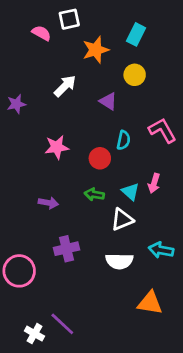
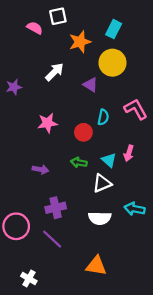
yellow circle: (135, 75) -> (112, 63), size x1.5
orange triangle: (150, 303) -> (96, 266), moved
purple line: (62, 324) -> (52, 239), moved

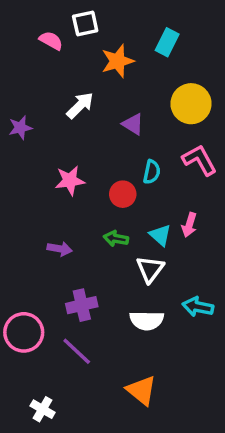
yellow circle: (112, 63) -> (191, 104), moved
white triangle: (102, 183) -> (150, 269), turned -30
orange triangle: (96, 266) -> (142, 390), turned 30

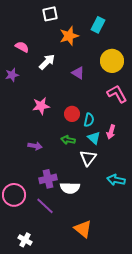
pink semicircle: (51, 41) -> (22, 47), moved
cyan semicircle: (152, 172) -> (89, 120), moved
white semicircle: (147, 320) -> (70, 188), moved

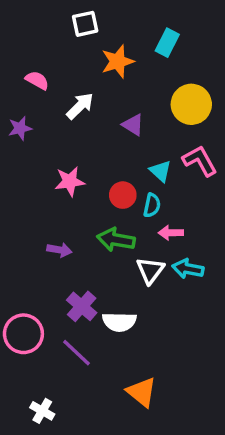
pink arrow: (111, 132) -> (171, 233), moved, turned 72
cyan triangle: (94, 138) -> (160, 171), moved
green arrow: (68, 140) -> (116, 240), size x1.5
purple cross: (48, 179) -> (82, 306), turned -36
cyan arrow: (116, 180) -> (188, 269), moved

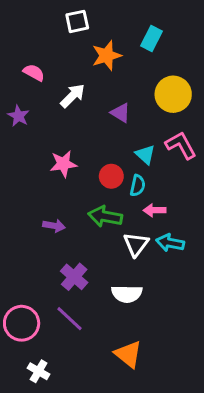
purple star: (20, 128) -> (18, 116), turned -30
white semicircle: (119, 322) -> (127, 294), moved
pink circle: (23, 334) -> (22, 323), moved

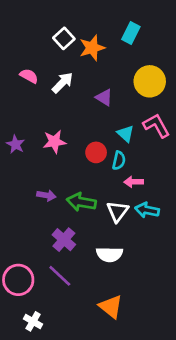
white square: (77, 21) -> (64, 38), moved, turned -30
pink semicircle: (34, 73) -> (29, 76), moved
purple star: (18, 116) -> (16, 144), moved
green arrow: (105, 216) -> (81, 202), moved

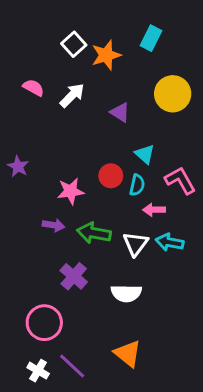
pink L-shape: (156, 126) -> (180, 180), moved
pink star: (54, 142) -> (71, 191), moved
purple line: (60, 276) -> (72, 366), moved
pink circle: (18, 280) -> (44, 323), moved

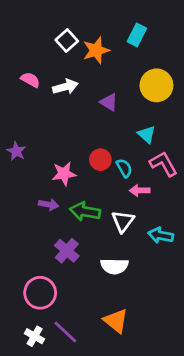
white arrow: (72, 95) -> (65, 87), turned 30
cyan triangle: (145, 154) -> (147, 134), moved
cyan semicircle: (137, 185) -> (124, 168), turned -42
cyan arrow: (170, 242) -> (161, 235), moved

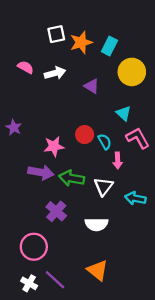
cyan rectangle: (137, 35) -> (109, 46), moved
white square: (67, 41) -> (56, 34), turned 30
pink arrow: (140, 190) -> (118, 161), turned -91
purple arrow: (49, 204) -> (41, 172), size x1.5

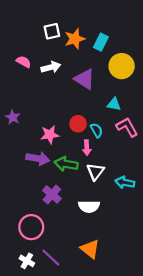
purple triangle: (92, 86) -> (85, 79), size x1.5
cyan triangle: (124, 113) -> (114, 104), turned -32
pink arrow: (118, 161) -> (87, 148), moved

